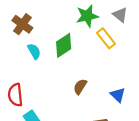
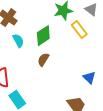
brown semicircle: (80, 87) -> (43, 60), moved

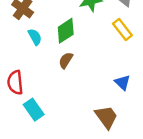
yellow rectangle: (79, 30) -> (122, 29), moved

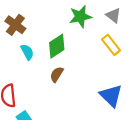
blue triangle: (122, 82) -> (111, 96), size x1.5

